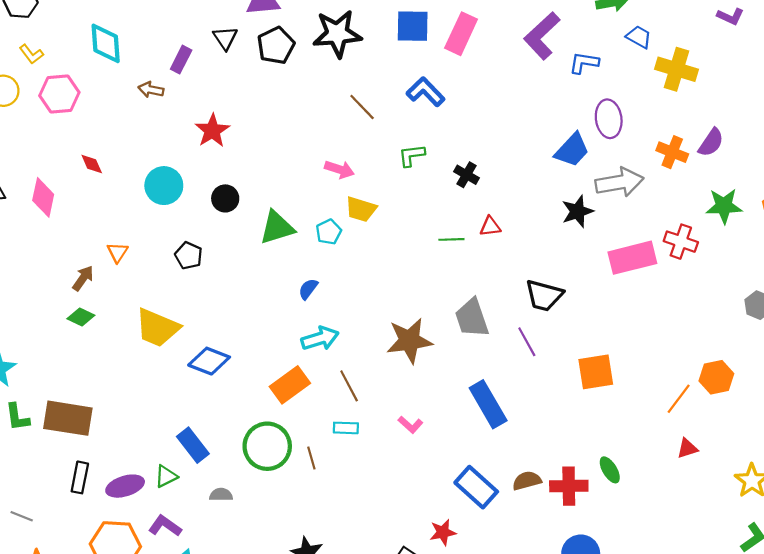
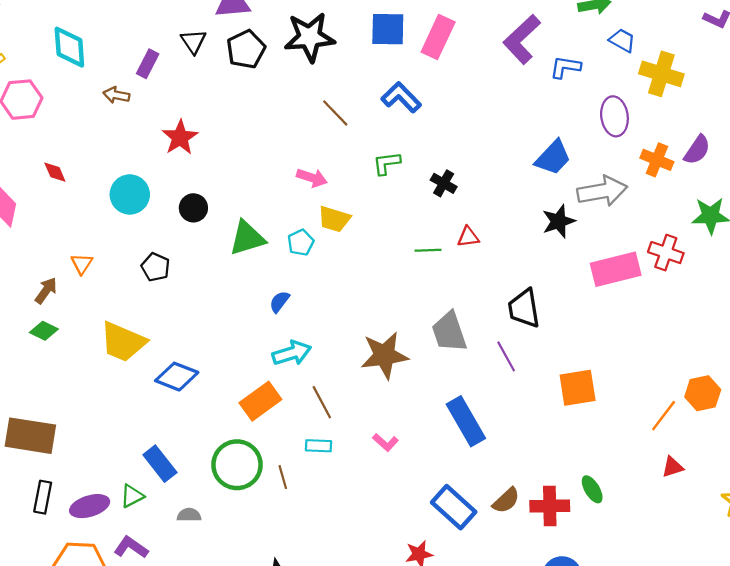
purple ellipse: (609, 119) -> (614, 116), moved
black trapezoid: (544, 295) -> (524, 308), turned 66
brown semicircle: (527, 481) -> (506, 500), turned 152

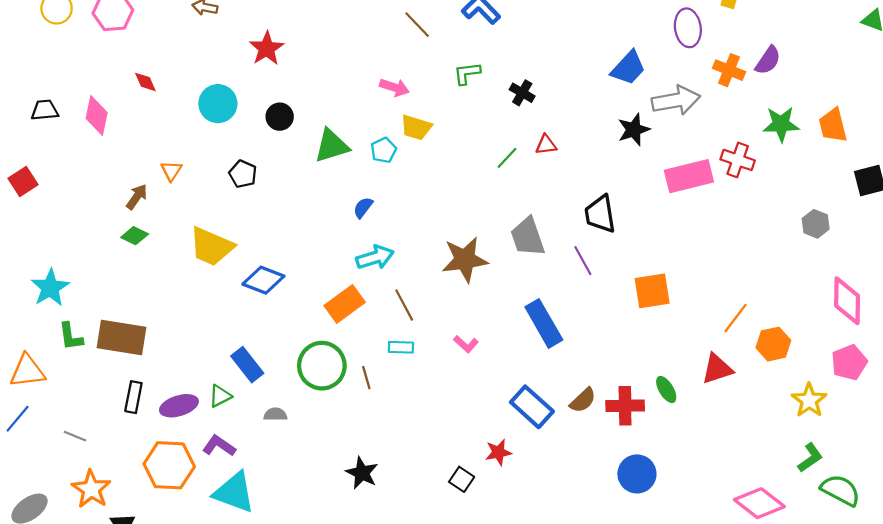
green line: (428, 250) -> (507, 158), turned -45
orange hexagon: (703, 393) -> (773, 344), moved
red triangle: (673, 467) -> (717, 369), moved, size x1.5

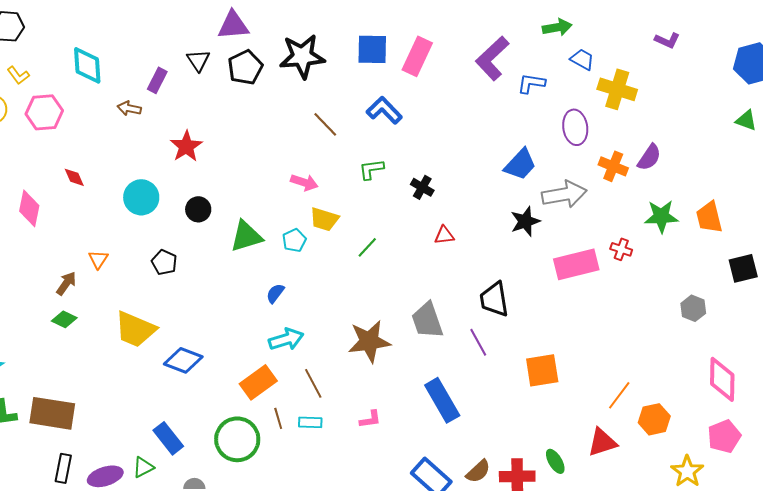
green line: (507, 158) -> (367, 247), moved
red cross: (738, 160) -> (621, 249), size x0.7
pink L-shape: (466, 344) -> (370, 419), turned -50
brown line: (366, 378) -> (278, 418), moved

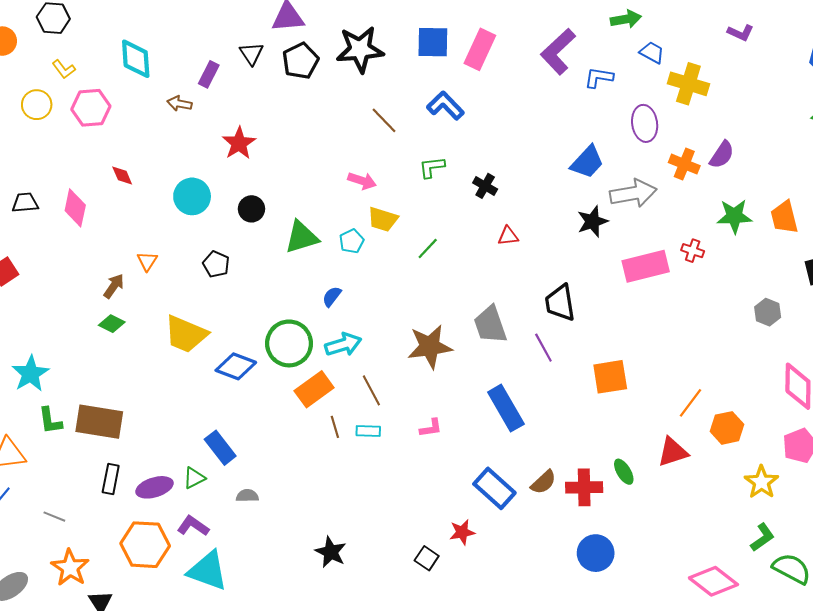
green circle: (237, 439) -> (289, 343), moved

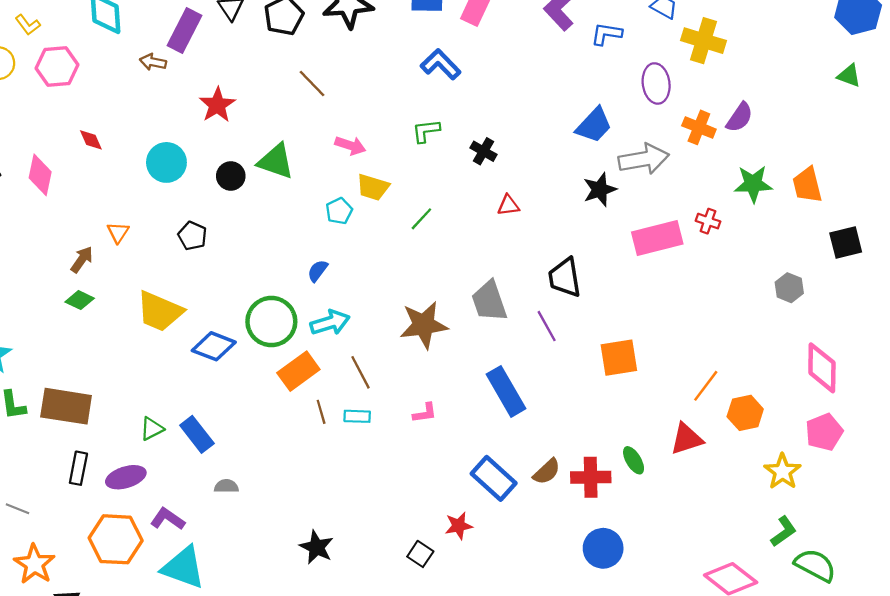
purple rectangle: (209, 74) -> (185, 30), size x1.5
brown line: (384, 120) -> (312, 83), moved
green triangle: (302, 237) -> (276, 161), moved, turned 36
green triangle: (194, 478) -> (152, 429), moved

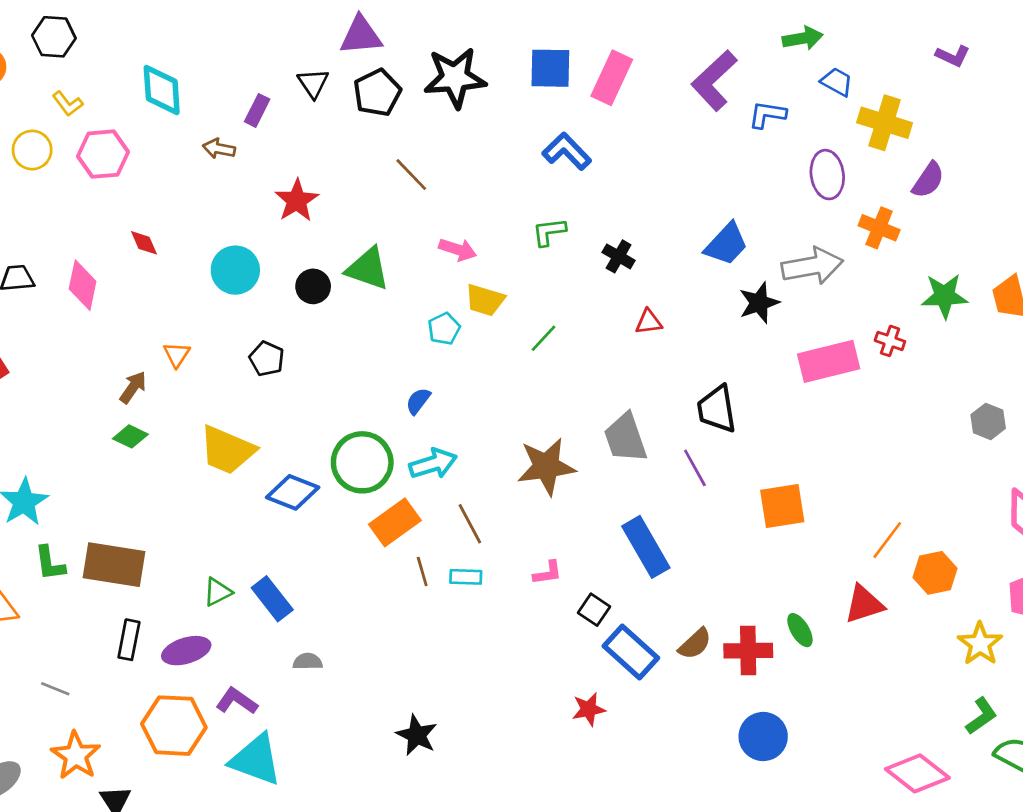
purple rectangle: (185, 30) -> (257, 110), size x0.6
purple semicircle: (740, 117) -> (928, 180), moved
blue trapezoid: (594, 125) -> (726, 244), moved
black square: (420, 554) -> (594, 610), moved

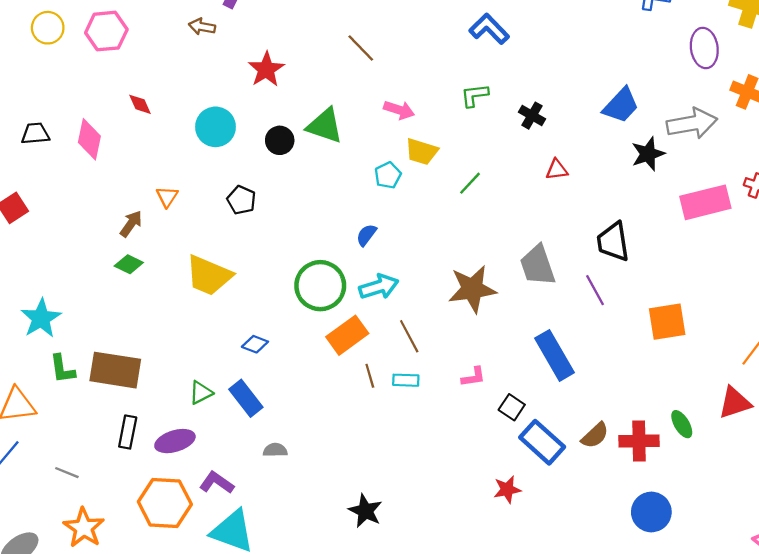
blue diamond: (293, 492) -> (255, 344), moved, size x0.6

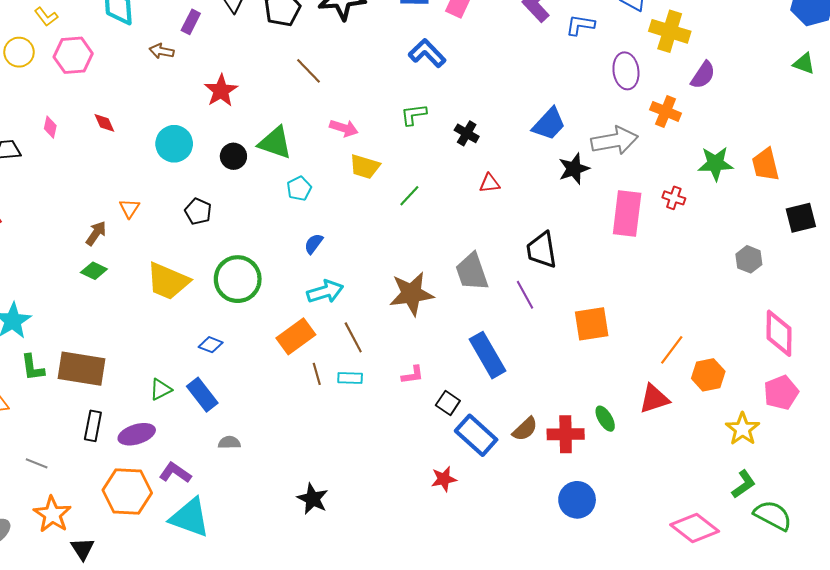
pink diamond: (89, 139) -> (50, 127), moved, size x0.6
cyan pentagon: (388, 175) -> (299, 189), moved
pink rectangle: (705, 202) -> (627, 214), turned -69
green circle: (320, 286) -> (238, 279), moved

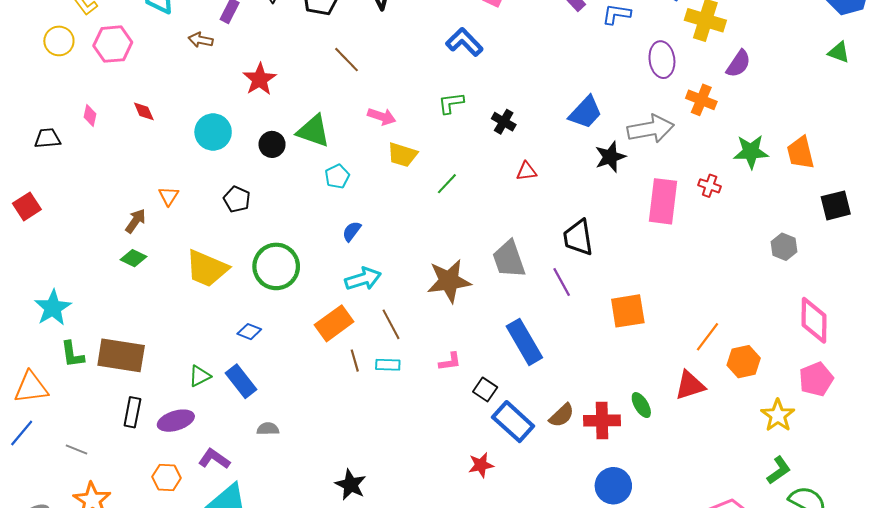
orange hexagon: (127, 491) -> (167, 477), size x0.6

